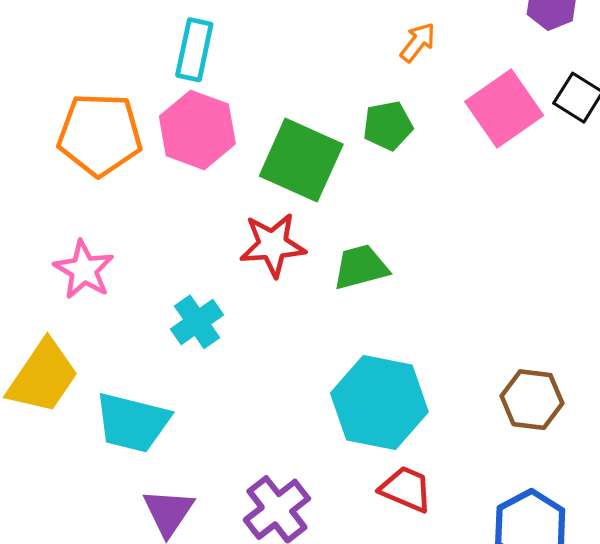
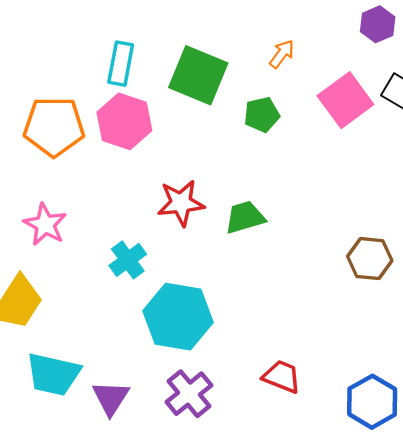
green square: (301, 160) -> (198, 75), moved
brown hexagon: (532, 400) -> (370, 259), moved
cyan hexagon: (379, 402) -> (178, 317), moved
cyan trapezoid: (132, 422) -> (53, 374), moved

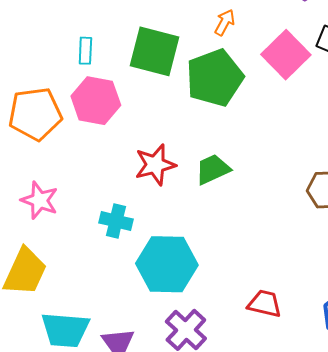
cyan rectangle: (121, 64) -> (85, 51), size x0.7
green pentagon: (262, 115) -> (215, 78), size x1.8
cyan cross: (128, 260) -> (116, 221), turned -32

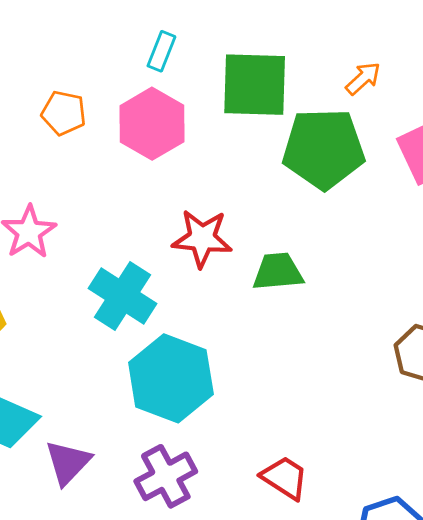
green square: (154, 51) -> (255, 85), turned -32
orange pentagon: (35, 114) -> (64, 113), size x0.6
cyan cross: (116, 221) -> (123, 296), size x1.4

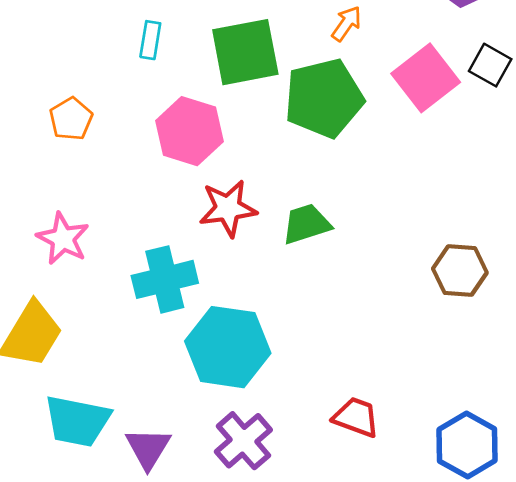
orange pentagon: (64, 113) -> (71, 119), turned -30
pink hexagon: (152, 124) -> (189, 131), moved
cyan cross: (123, 296) -> (165, 279), turned -34

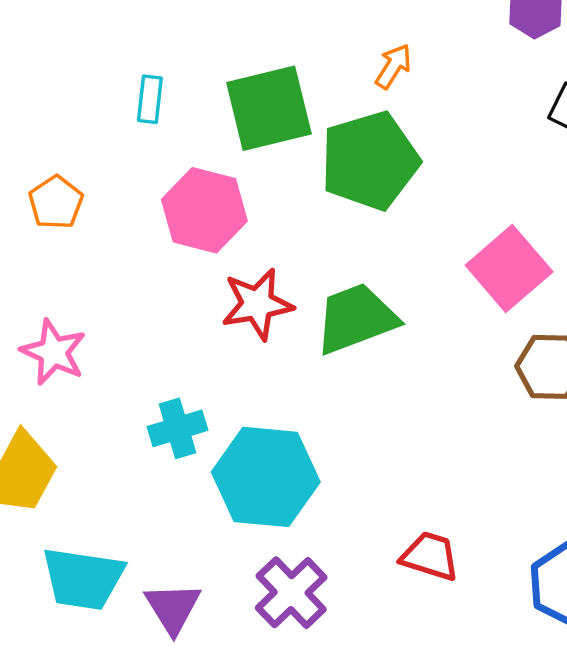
pink square: (426, 78) -> (509, 268), moved
green trapezoid: (306, 224) -> (356, 319), size x1.4
cyan cross: (165, 279) -> (177, 428), moved, size x0.7

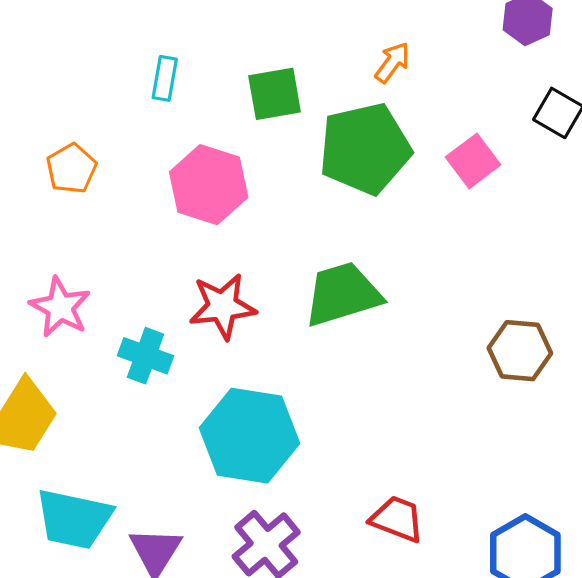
green square: (269, 108) -> (275, 94), size x0.7
pink square: (509, 268) -> (473, 161), moved, size x0.7
red star: (257, 304) -> (222, 306), moved
cyan cross: (177, 428) -> (145, 356), moved, turned 33

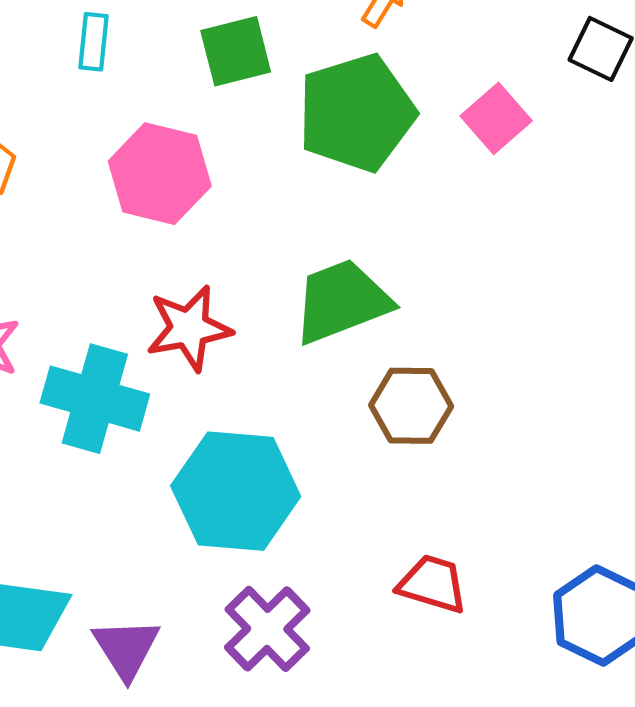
brown hexagon: (520, 351) -> (411, 406), moved
cyan cross: (145, 356) -> (95, 399), size x1.5

